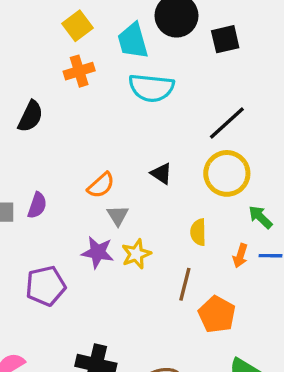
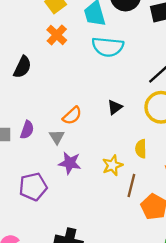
orange cross: (79, 71) -> (57, 35), turned -30
black triangle: (161, 173) -> (115, 107), turned 49
gray triangle: (118, 215) -> (57, 137), moved
yellow star: (136, 254) -> (112, 165), moved

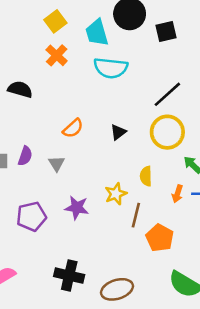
black semicircle: (22, 67) -> (20, 89), turned -100
orange semicircle: (72, 116) -> (73, 128), moved
purple star: (70, 163) -> (77, 208), moved

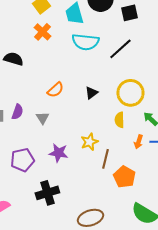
black line: (167, 94) -> (120, 49), moved
yellow semicircle: (146, 176) -> (119, 120), moved
black cross: (69, 276) -> (47, 193), moved, turned -30

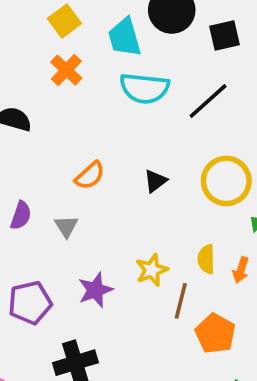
yellow semicircle: (119, 120) -> (206, 259), moved
purple star: (58, 153) -> (95, 290), turned -30

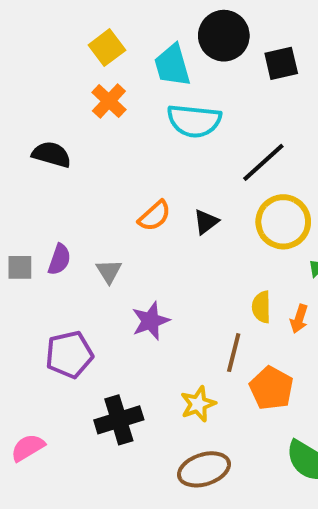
black line: (208, 101) -> (263, 162), moved
orange semicircle: (90, 175) -> (154, 216), moved
yellow star: (152, 270) -> (198, 404), moved
purple star: (95, 290) -> (151, 321), moved

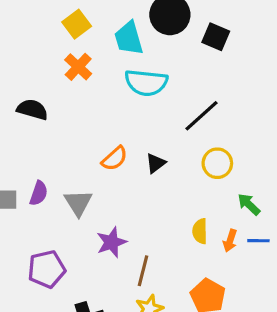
black square: (281, 63) -> (216, 37), turned 36
yellow circle: (283, 222) -> (217, 163), size x0.7
gray triangle: (109, 271) -> (78, 203), size x1.4
brown line: (234, 353) -> (143, 271), moved

